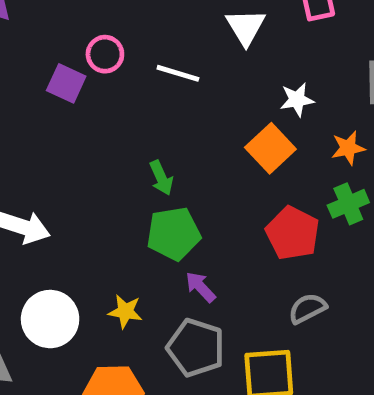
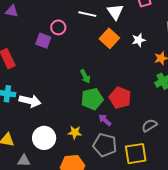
white line: (178, 73) -> (87, 14), moved
orange square: (270, 148) -> (109, 38), moved
red pentagon: (293, 233) -> (120, 98), moved

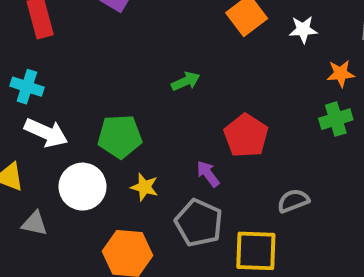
green arrow: (85, 76) -> (186, 81), turned -96
green pentagon: (92, 99) -> (120, 136), moved
white arrow: (30, 101) -> (46, 133), moved

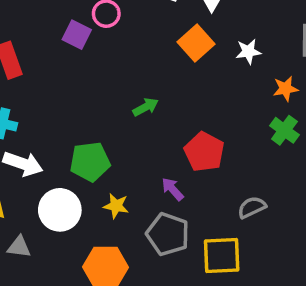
green cross: (336, 119) -> (284, 130), turned -32

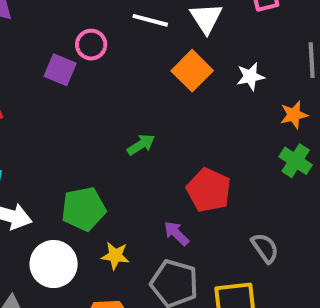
gray semicircle: (252, 207) -> (265, 248), turned 84

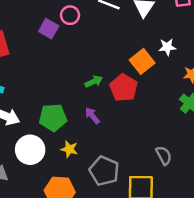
orange square: (192, 71) -> (142, 61), moved
red pentagon: (209, 190) -> (124, 88), moved
purple arrow: (176, 233) -> (92, 116), moved

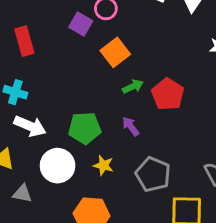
orange square: (142, 61) -> (115, 52), moved
gray pentagon: (104, 171) -> (153, 174), moved

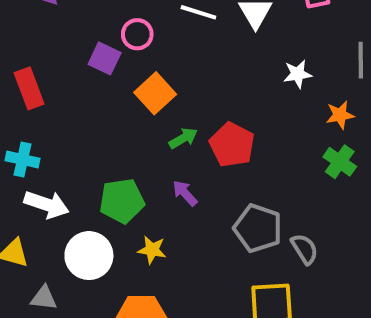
gray pentagon: (153, 174) -> (258, 228), moved

